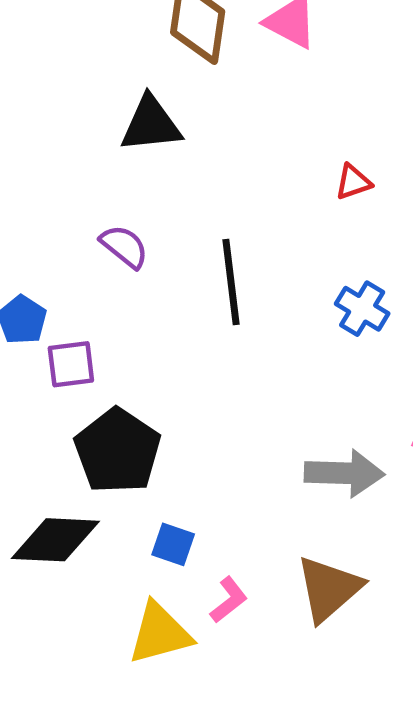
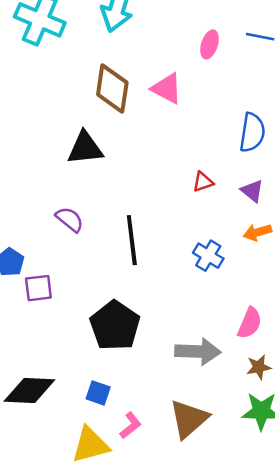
black pentagon: (118, 451) -> (115, 326), moved

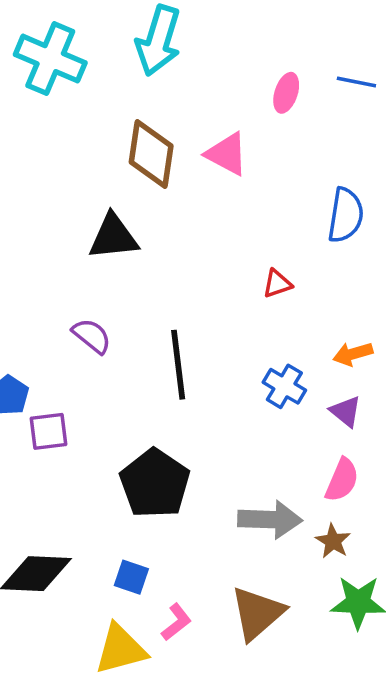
purple triangle: (252, 191) -> (346, 412), moved
brown star: (259, 367) -> (333, 541), moved, turned -30

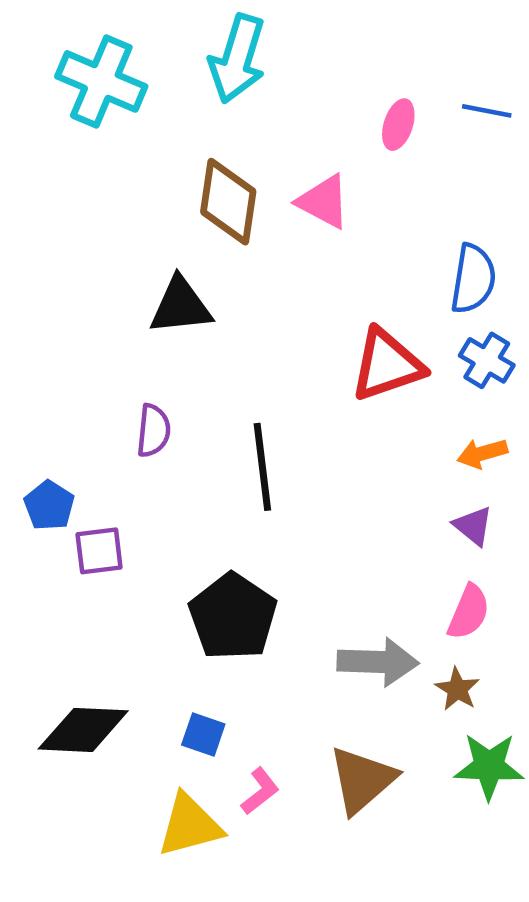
red triangle: (277, 284) -> (387, 365), size x2.0
purple semicircle: (92, 336) -> (153, 431), turned 57
blue cross: (284, 386) -> (487, 360), moved

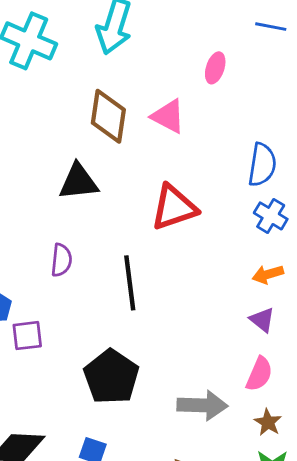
blue line: (487, 111) -> (271, 27), moved
red triangle: (387, 365) -> (174, 207), moved
brown star: (457, 689) -> (268, 422), moved

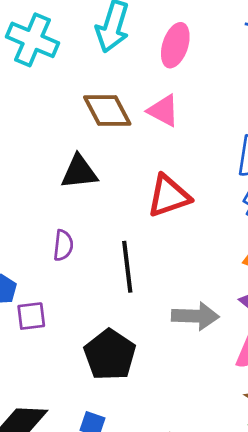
pink ellipse: (215, 68) -> (175, 45), moved, size x1.5
brown diamond: (108, 116) -> (107, 111), turned -36
gray arrow: (202, 405) -> (195, 316), moved

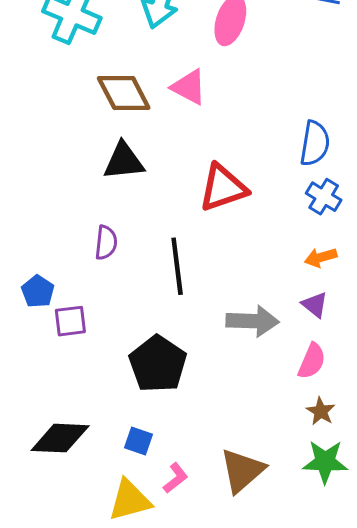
brown diamond: (107, 111) -> (124, 93), moved
pink triangle: (163, 111) -> (189, 87), moved

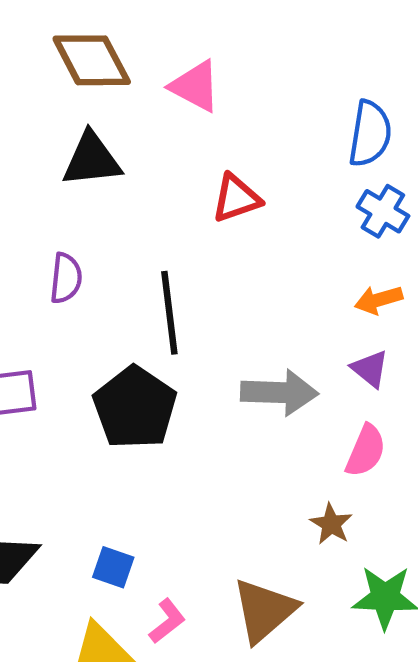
pink triangle: (189, 87) -> (195, 86), moved
red triangle: (223, 188) -> (236, 198), size x0.7
black pentagon: (158, 364) -> (135, 408), moved
brown star: (321, 411) -> (331, 524), moved

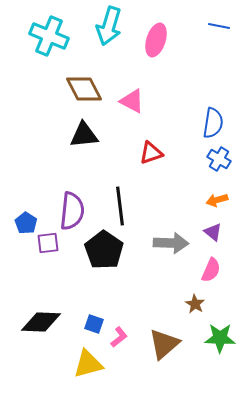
purple semicircle: (66, 278) -> (72, 211), moved, size x1.6
pink L-shape: (167, 621) -> (119, 337), moved

